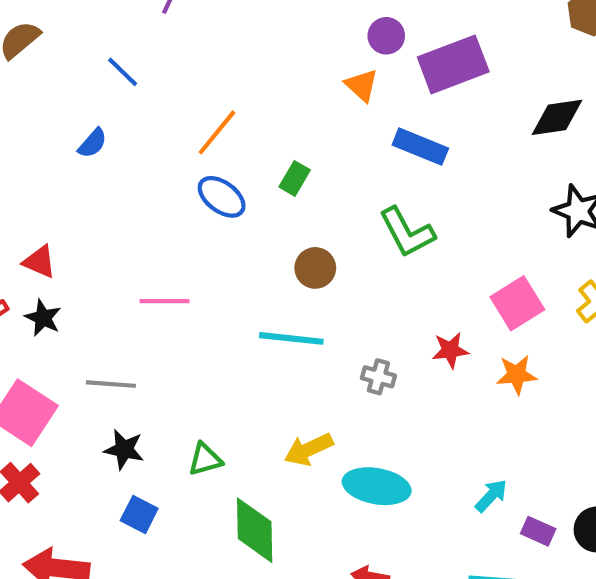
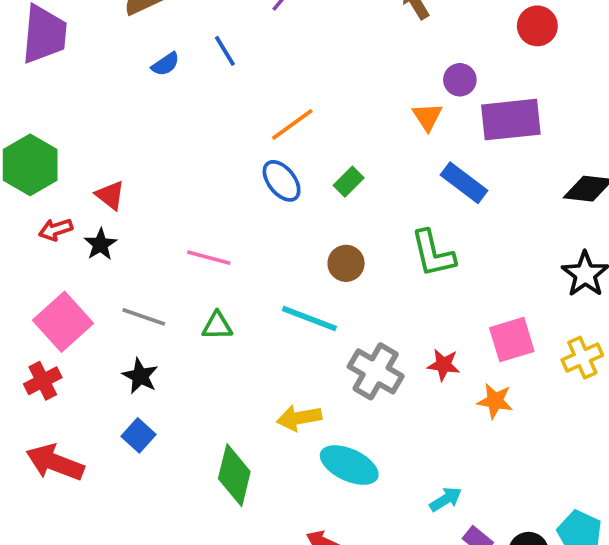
blue semicircle: (93, 143) -> (165, 64), moved
gray cross: (378, 377) -> (376, 371), size x1.8
green triangle: (205, 459) -> (217, 326), moved

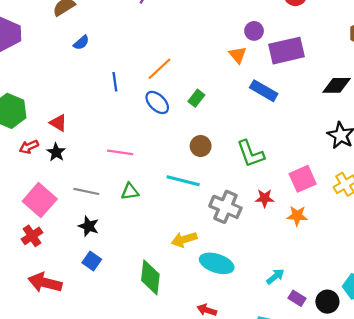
blue line: (225, 51) -> (115, 82), moved, turned 30
green L-shape: (433, 254) -> (251, 154), moved

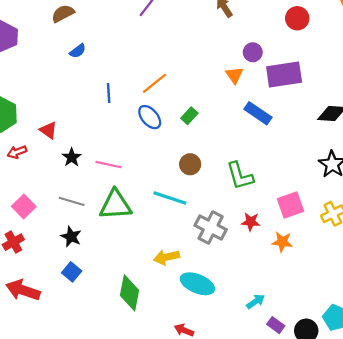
black star: (56, 152) -> (72, 157), moved
green triangle: (130, 192) -> (115, 205), size x1.8
pink square: (40, 200) -> (24, 207), size x0.7

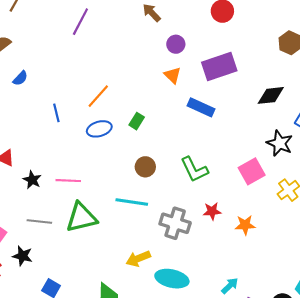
purple circle: (253, 52) -> (176, 44), moved
blue ellipse: (150, 117) -> (99, 129), turned -55
pink square: (291, 205) -> (252, 171), moved
black star: (71, 237) -> (23, 256), moved

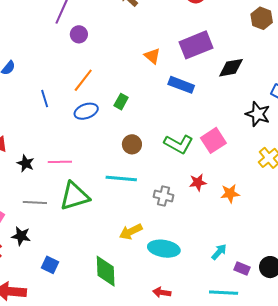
purple circle: (176, 44) -> (79, 34), moved
black diamond: (271, 95) -> (231, 68), moved
green L-shape: (194, 170) -> (178, 144), turned -32
pink square: (252, 171) -> (213, 140), moved
gray cross: (175, 223) -> (164, 196), size x0.7

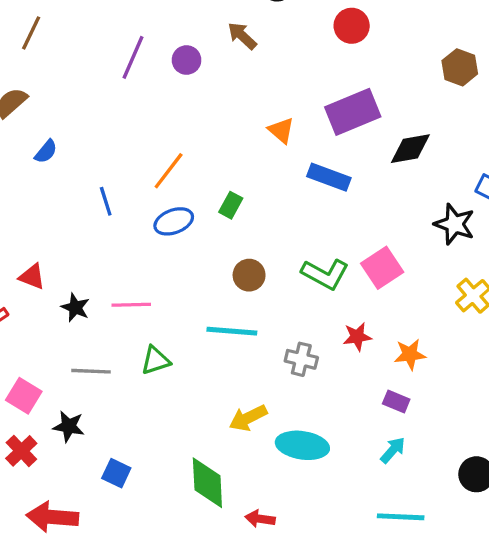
purple circle: (79, 34) -> (187, 60), moved
green triangle: (74, 196) -> (156, 360), size x0.6
purple rectangle: (242, 268) -> (396, 401), moved
red arrow: (162, 292) -> (260, 519), moved

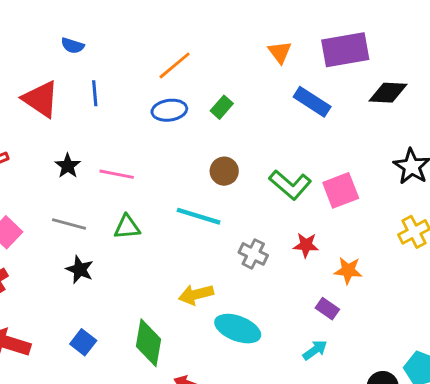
blue semicircle: (46, 152) -> (73, 46), moved, turned 55
blue line: (106, 201) -> (95, 93), moved
red triangle: (32, 277) -> (41, 99), moved, size x1.6
black star: (69, 426) -> (80, 269), moved
blue square: (116, 473) -> (83, 342), moved

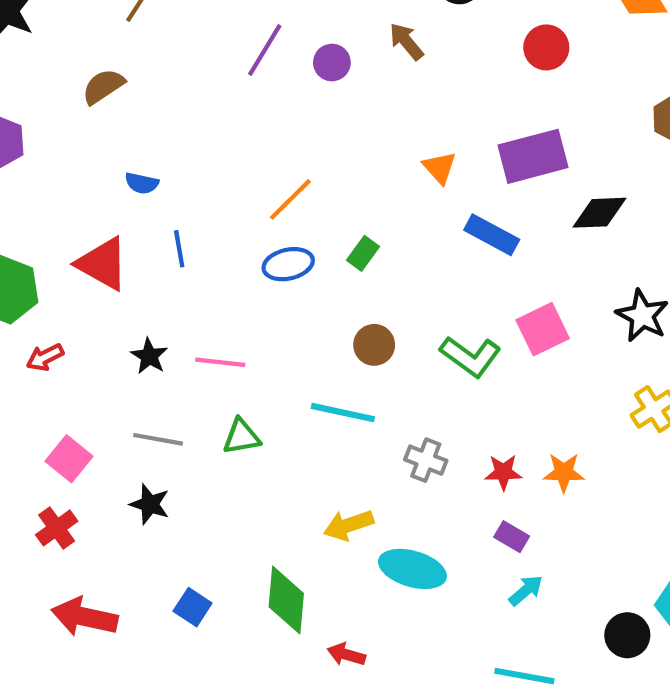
pink square: (341, 190) -> (543, 329), moved
red star: (306, 245) -> (503, 472), moved
black star: (80, 269) -> (150, 504), moved
purple rectangle: (327, 309) -> (512, 537), moved

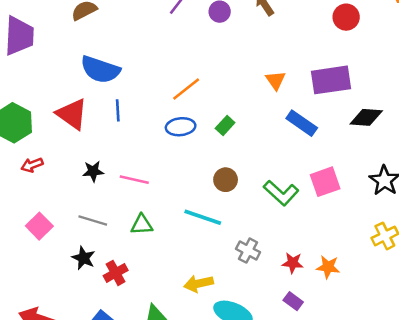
blue semicircle: (142, 183) -> (100, 70), size x2.0
black star: (149, 356) -> (93, 171), turned 30
red cross: (57, 528) -> (116, 273), moved

